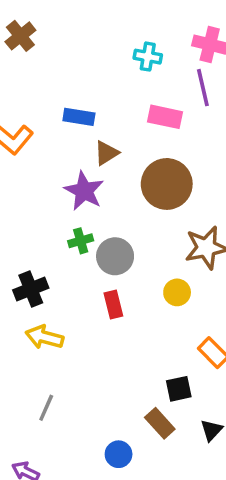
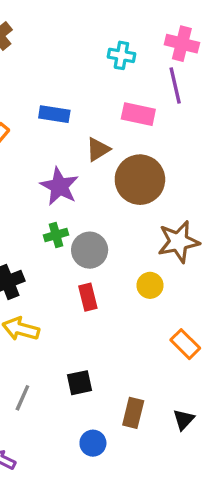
brown triangle: (106, 153) -> (98, 149), moved
black square: (179, 389) -> (80, 383), moved
brown rectangle: (160, 423) -> (133, 413), turned 56

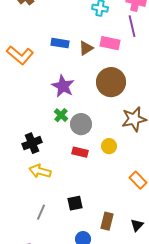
brown triangle: (98, 149) -> (86, 48), moved
green cross: (56, 235) -> (61, 115), turned -32
yellow circle: (150, 285) -> (109, 146), moved
red rectangle: (88, 297) -> (80, 152), turned -63

